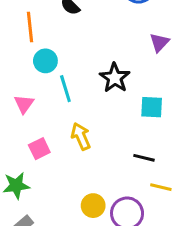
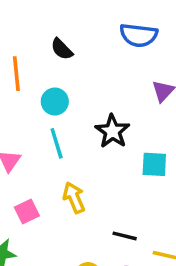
cyan circle: (45, 61) -> (55, 102), moved
black line: (144, 158) -> (125, 236), moved

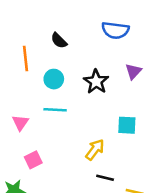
black star: (112, 131) -> (96, 82), moved
cyan line: (57, 143) -> (55, 110), turned -70
yellow arrow: (74, 198) -> (95, 150), moved, turned 60

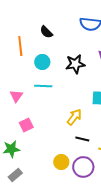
black star: (96, 82) -> (75, 64), turned 30

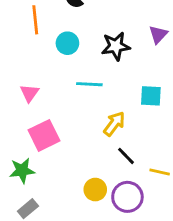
cyan line: (43, 86) -> (89, 84), moved
pink square: (26, 125) -> (44, 135), size x1.5
black line: (82, 139) -> (126, 156), turned 32

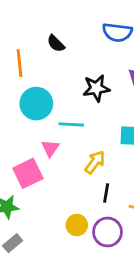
cyan circle: (67, 43) -> (36, 104), moved, size x1.5
pink triangle: (29, 93) -> (50, 148), moved
black line: (126, 156) -> (106, 193), turned 54

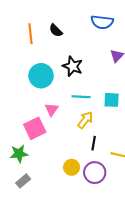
orange line: (20, 63) -> (31, 34), moved
black star: (96, 88) -> (73, 66), moved, turned 30
cyan line: (71, 124) -> (81, 97), moved

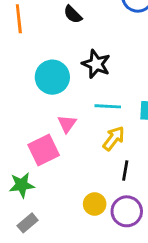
orange line: (31, 34) -> (19, 19), moved

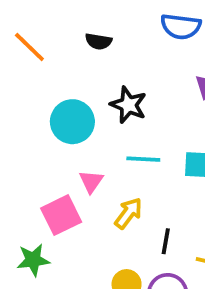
black semicircle: (73, 14) -> (99, 41), turned -36
orange line: (19, 19) -> (29, 47), turned -40
yellow arrow: (114, 138) -> (128, 213), moved

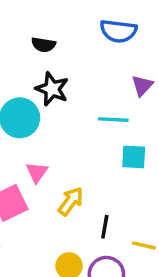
black star: (128, 105) -> (52, 89), moved
cyan line: (143, 159) -> (113, 120), moved

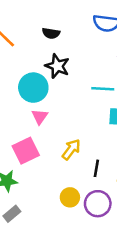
pink triangle: (37, 172) -> (40, 117), moved

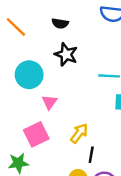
cyan circle: (33, 88) -> (29, 75), moved
black line: (96, 168) -> (91, 155), moved

